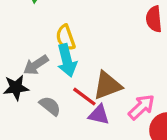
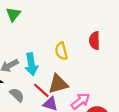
yellow semicircle: (66, 38) -> (61, 51), moved

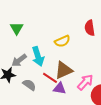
green triangle: (13, 14) -> (17, 28), moved
yellow semicircle: (61, 51) -> (62, 41), turned -91

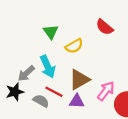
green triangle: (17, 28) -> (51, 32), moved
red semicircle: (90, 28) -> (104, 27), turned -35
red line: (50, 78) -> (54, 92), moved

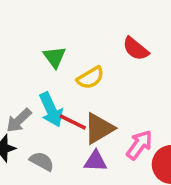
red line: (54, 92) -> (73, 122), moved

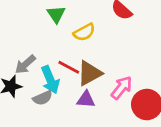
cyan arrow: (51, 110) -> (50, 80), moved
gray semicircle: (42, 161) -> (43, 98), turned 126

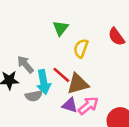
yellow semicircle: (84, 32) -> (81, 48), turned 126
gray arrow: (25, 64) -> (25, 64), turned 78
pink arrow: (122, 88) -> (88, 106), moved

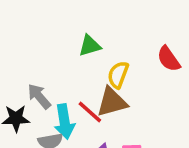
green triangle: (61, 28) -> (90, 46), turned 35
brown triangle: (78, 84) -> (112, 102), moved

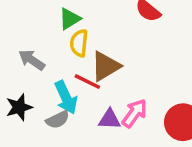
yellow semicircle: (118, 75) -> (79, 43), moved
gray arrow: (39, 96) -> (32, 60), moved

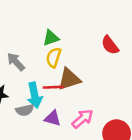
red line: (87, 82) -> (53, 87), turned -42
purple triangle: (110, 119) -> (53, 118), moved

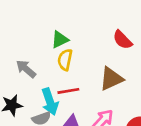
brown triangle: (69, 79) -> (111, 79), moved

